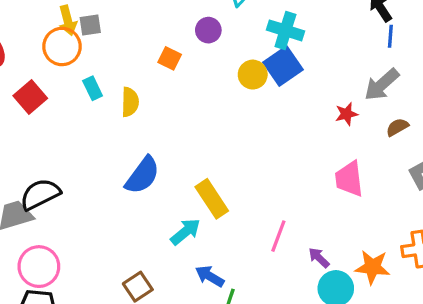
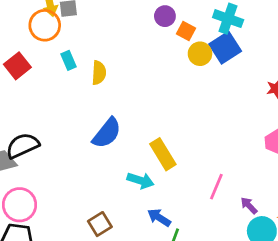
orange square: (170, 58) -> (186, 31), moved
cyan arrow: (185, 232) -> (140, 180), turned 55

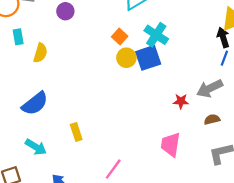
purple circle: (165, 16) -> (65, 11), moved
yellow rectangle: (163, 154) -> (76, 132), size x0.7
cyan arrow: (140, 180) -> (36, 147), moved

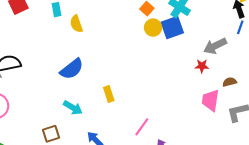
yellow semicircle: (40, 53) -> (76, 24), turned 144
gray arrow: (210, 88) -> (215, 46), moved
pink trapezoid: (171, 145) -> (211, 100), moved

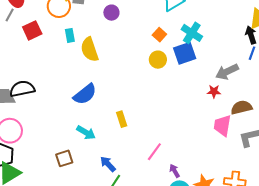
yellow semicircle: (76, 24) -> (90, 49), size x1.4
yellow circle: (153, 28) -> (158, 60), moved
brown semicircle: (230, 82) -> (241, 107), size x1.5

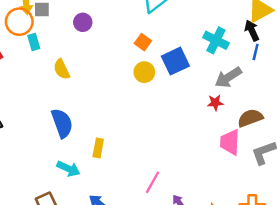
cyan cross: (192, 33) -> (216, 40), moved
cyan rectangle: (70, 35) -> (34, 42), moved
yellow semicircle: (90, 49) -> (62, 69), size x0.7
blue semicircle: (85, 94) -> (62, 123), turned -65
yellow rectangle: (122, 119) -> (98, 148), moved, turned 35

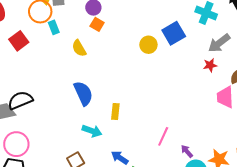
orange square: (143, 42) -> (97, 24), moved

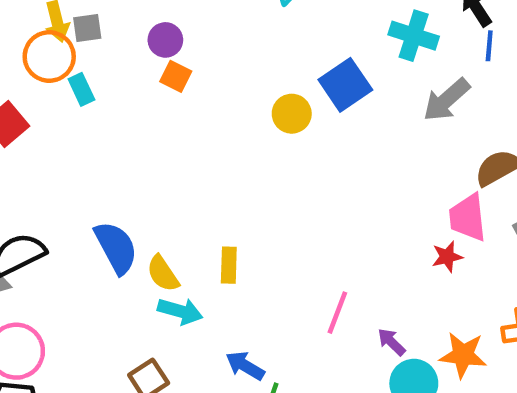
yellow semicircle: (79, 48) -> (163, 274), moved
red star: (210, 65) -> (447, 257), moved
blue semicircle: (83, 93) -> (116, 248), moved

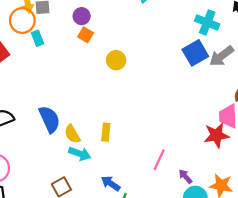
blue square: (345, 85) -> (195, 53), moved
yellow circle: (292, 114) -> (116, 60), moved
red star: (447, 257) -> (216, 135), size x1.6

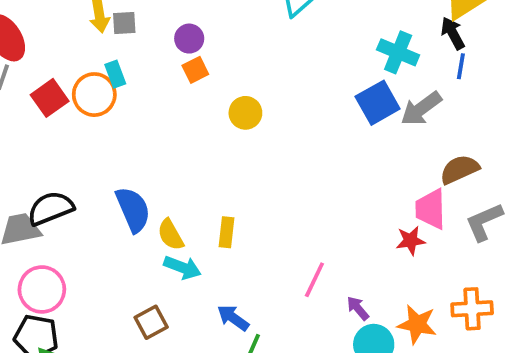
orange circle: (22, 20) -> (94, 95), moved
orange square: (86, 35) -> (195, 70), turned 32
red star: (216, 135) -> (411, 241), size x0.7

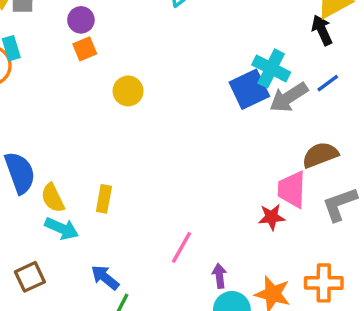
cyan cross: (398, 52) -> (271, 68), moved
blue line: (461, 66) -> (328, 83), moved, turned 40
purple arrow: (358, 308) -> (219, 276), turned 30

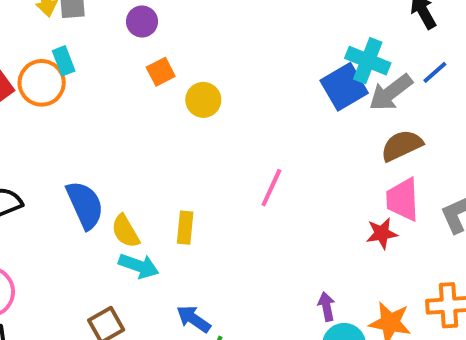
orange square: (85, 49) -> (161, 72), moved
brown semicircle: (320, 155) -> (402, 146), moved
pink line: (181, 247) -> (271, 188), moved

